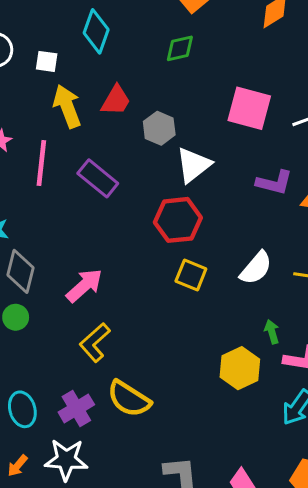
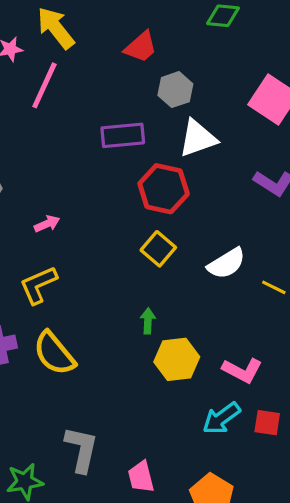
yellow arrow: (67, 106) -> (56, 28), moved, turned -36
purple rectangle: (98, 178) -> (123, 135), moved, turned -63
pink arrow: (84, 286) -> (47, 224), size x0.6
green arrow: (272, 332) -> (148, 321), moved

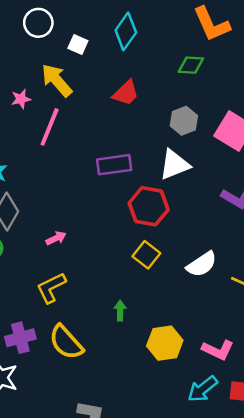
gray hexagon: (175, 90) -> (184, 121), moved
green arrow: (148, 321) -> (120, 311), moved

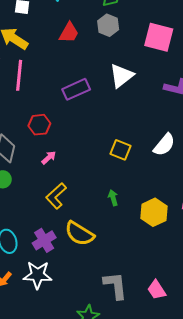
gray hexagon: (184, 121) -> (108, 25), moved
red hexagon: (149, 206) -> (39, 125), moved, size x0.7

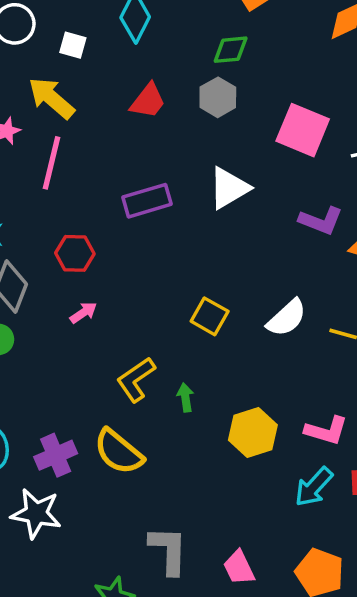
yellow L-shape: (56, 196) -> (136, 380), moved

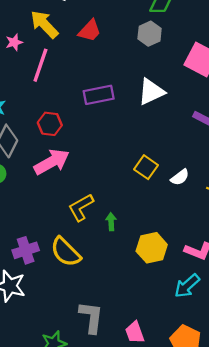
red trapezoid: (148, 101) -> (90, 31), moved
pink arrow: (83, 313) -> (52, 162), size x2.0
yellow square: (210, 316) -> (146, 167), moved
white semicircle: (287, 318) -> (180, 177), size x0.7

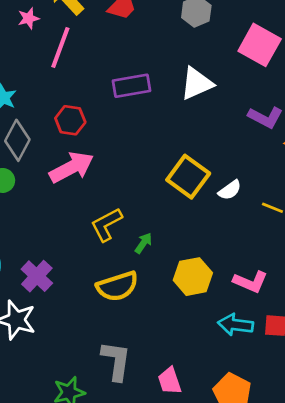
yellow square: (146, 167) -> (188, 177), size x1.4
green arrow: (111, 222) -> (143, 243), turned 36
purple cross: (26, 250) -> (37, 276), turned -30
yellow semicircle: (66, 252) -> (117, 286), moved, turned -64
cyan arrow: (187, 286) -> (236, 325), turned 48

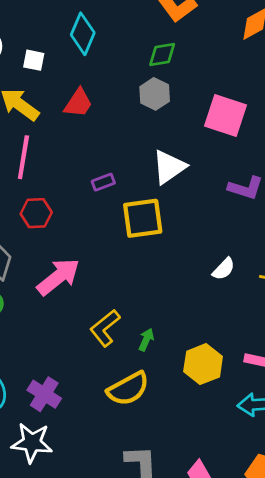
purple rectangle: (132, 86) -> (103, 182), size x0.6
red hexagon: (70, 120) -> (36, 213), moved
yellow square: (188, 177) -> (143, 218), moved, turned -33

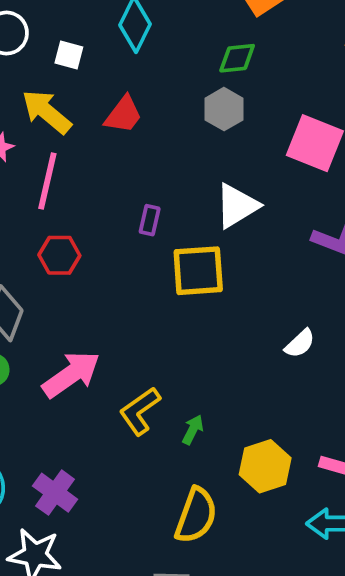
purple rectangle: (103, 182) -> (150, 220), turned -60
pink arrow: (58, 277) -> (71, 374), moved
yellow semicircle: (128, 389) -> (196, 515), moved, turned -45

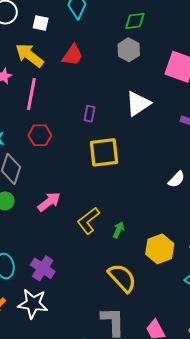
yellow square: (198, 271) -> (104, 152), moved
pink arrow: (71, 374) -> (49, 202), size x0.7
yellow semicircle: (196, 515) -> (122, 278), turned -60

